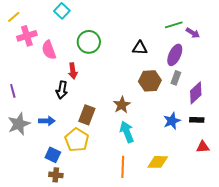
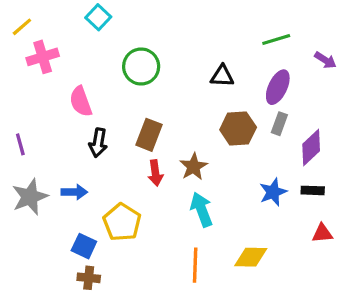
purple arrow: (193, 33) -> (325, 60), moved
pink semicircle: (49, 50) -> (81, 101), moved
red arrow: (73, 71) -> (155, 173), moved
brown rectangle: (87, 115) -> (149, 135), moved

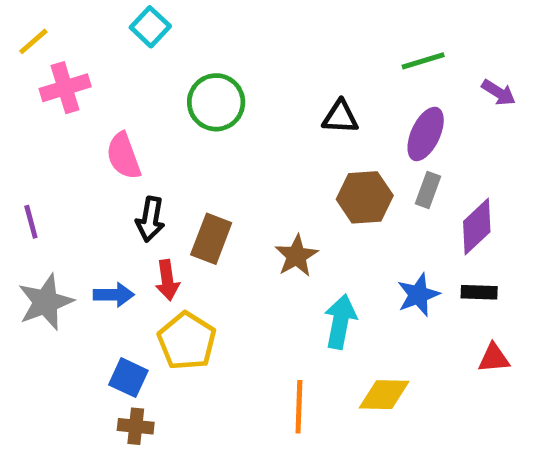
brown rectangle: (149, 135) -> (211, 239), moved
red arrow: (155, 173) -> (167, 280), moved
cyan arrow: (201, 210) -> (340, 322), moved, turned 32

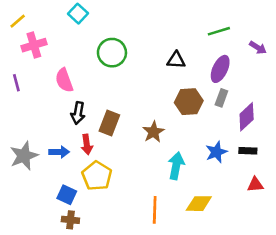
purple line: (31, 222) -> (16, 83), moved

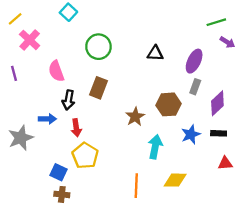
green line: (219, 31) -> (216, 22), moved
pink cross: (34, 45) -> (30, 40), turned -30
brown hexagon: (189, 102) -> (169, 104), moved
brown rectangle: (109, 123) -> (98, 88), moved
blue arrow: (59, 152) -> (47, 119), moved

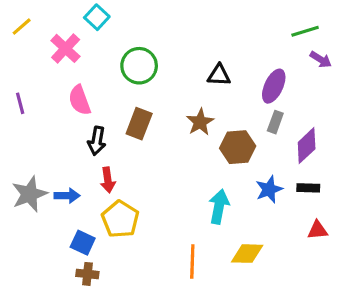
pink cross: (30, 40) -> (66, 48), moved
brown star: (135, 117) -> (200, 122), moved
blue arrow: (47, 119) -> (67, 196), moved

